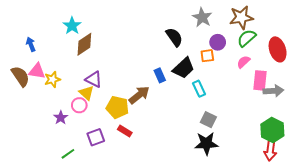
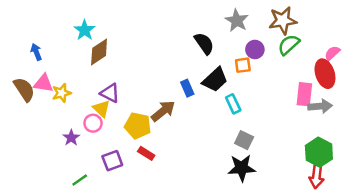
red ellipse: (278, 49) -> (325, 74), moved
pink semicircle: (243, 62) -> (332, 53), moved

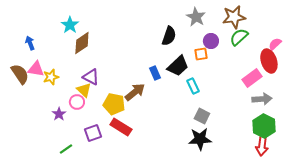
black semicircle: (204, 43) -> (169, 36), turned 54
pink rectangle: (304, 94) -> (252, 78), turned 48
gray arrow: (320, 106) -> (262, 99), moved
red rectangle: (146, 153) -> (121, 127), size x1.5

